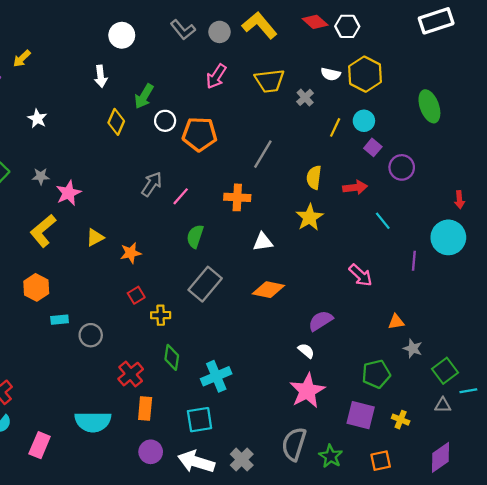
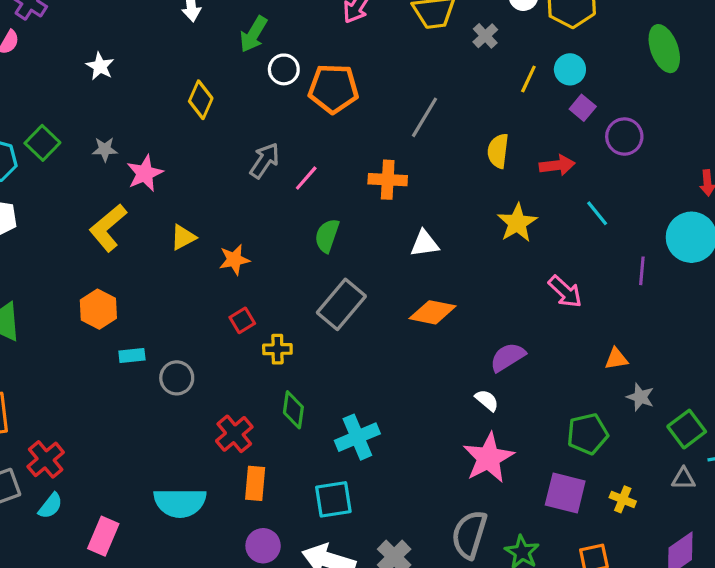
yellow diamond: (116, 122) -> (201, 100), moved
yellow star: (309, 217) -> (517, 223), moved

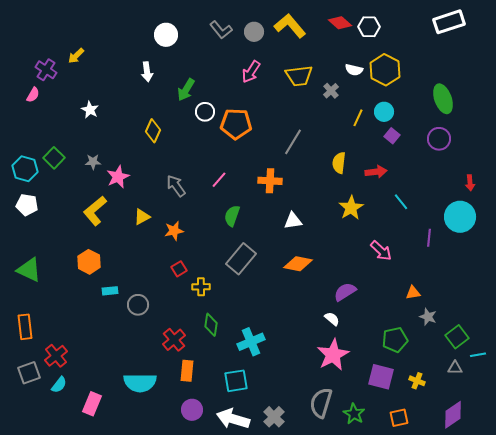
purple circle: (624, 137) -> (439, 139), moved
gray arrow: (265, 160) -> (176, 186), moved, turned -70

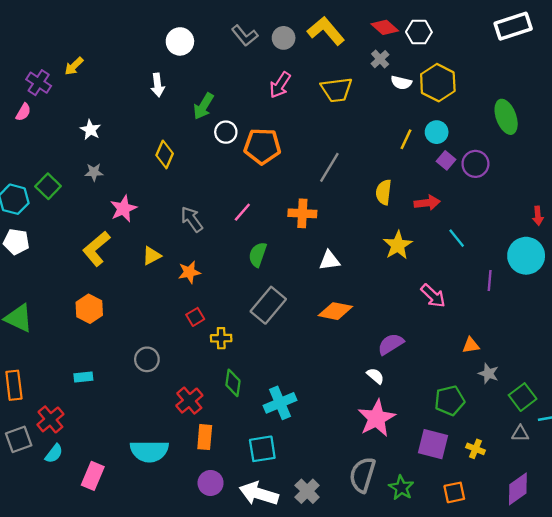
gray cross: (331, 91) -> (380, 59), moved
purple circle: (439, 139) -> (475, 164), moved
gray star: (93, 162) -> (94, 172), moved
cyan rectangle: (110, 291) -> (83, 377), moved

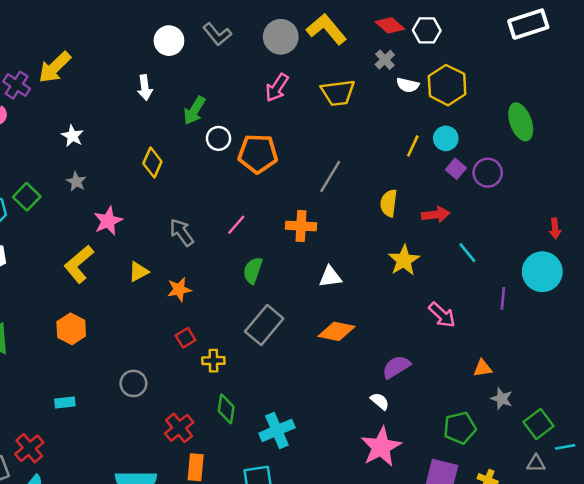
gray L-shape: (245, 36) -> (217, 34), moved
gray circle: (284, 38) -> (281, 37), size x1.4
yellow arrow: (74, 66) -> (55, 67), size x1.6
gray star: (94, 172) -> (76, 182), turned 30

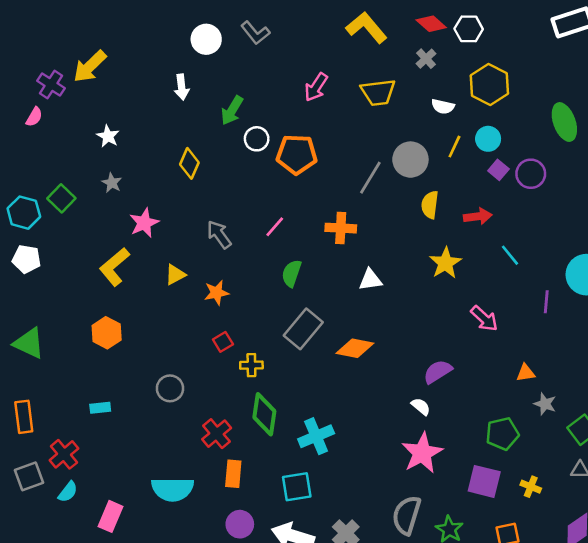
gray circle: (281, 37) -> (410, 160), moved
white semicircle: (408, 85) -> (443, 106), moved
orange diamond: (337, 331) -> (355, 348), moved
green diamond: (226, 409) -> (264, 414), size x1.4

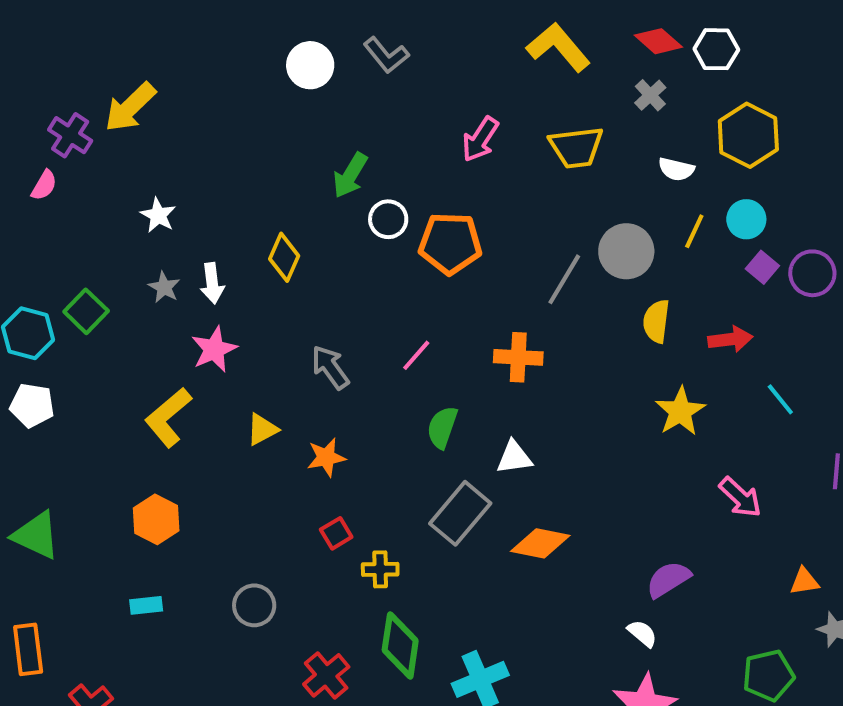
white arrow: (182, 87) -> (212, 283), moved
white triangle: (370, 280) -> (514, 457), moved
cyan rectangle: (100, 408) -> (146, 605), moved

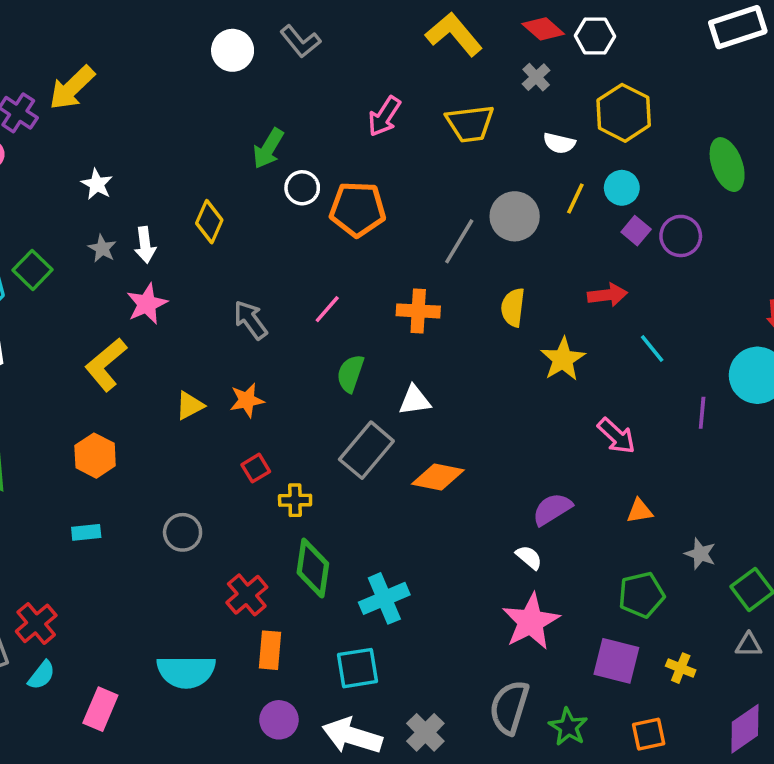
yellow semicircle: (656, 321) -> (513, 307), moved
yellow triangle: (262, 429) -> (190, 406), moved
orange triangle: (804, 581) -> (640, 511), moved

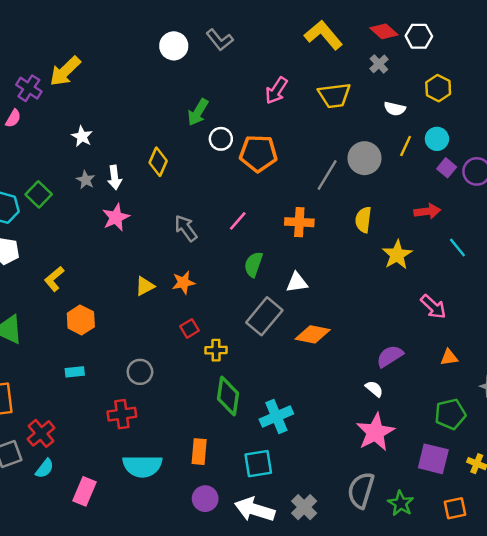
yellow hexagon: (624, 113) -> (438, 88), size x0.7
yellow L-shape: (106, 365) -> (54, 279), moved, size x0.7
red cross: (247, 595) -> (122, 414), moved, turned 32

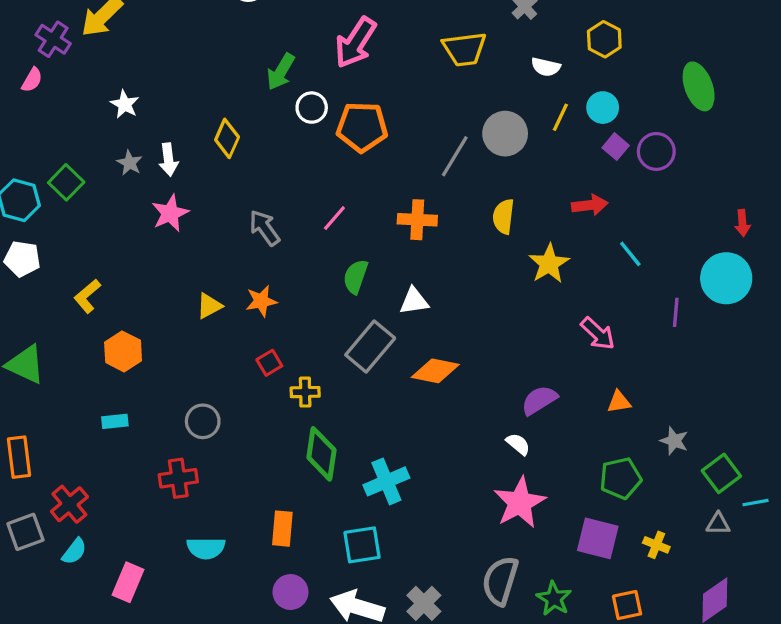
pink arrow: (276, 91) -> (356, 43), moved, size x1.4
cyan semicircle: (142, 466) -> (206, 548), size x0.7

